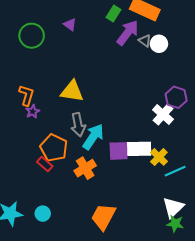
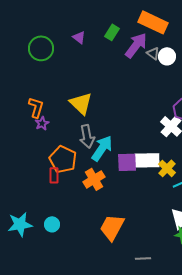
green rectangle: (113, 13) -> (112, 32), moved
yellow triangle: (72, 91) -> (81, 103), turned 35
red rectangle: (45, 164) -> (54, 175), turned 49

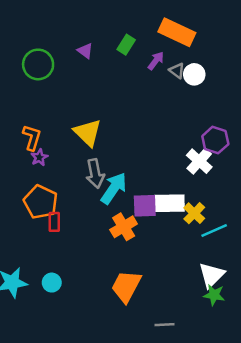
purple arrow: (136, 45) -> (156, 61), size x0.6
orange pentagon: (63, 159) -> (41, 202), moved
orange cross: (94, 179) -> (124, 227), moved

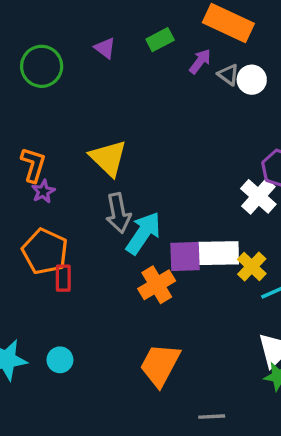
green rectangle: (126, 45) -> (160, 40), turned 30

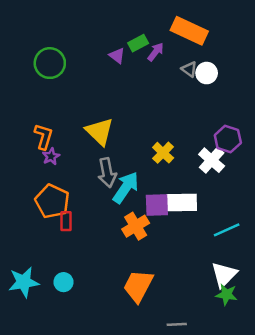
purple triangle: (105, 48) -> (117, 56), moved
purple arrow: (200, 61) -> (156, 52), moved
yellow cross: (252, 266) -> (163, 153), moved

